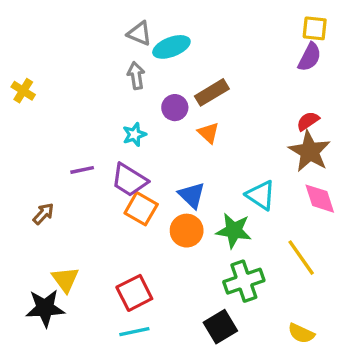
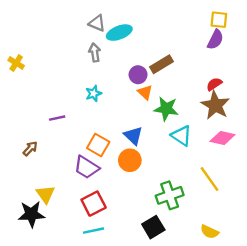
brown rectangle: (212, 92) -> (161, 64), moved
purple circle: (175, 108) -> (138, 75), moved
purple trapezoid: (129, 180) -> (86, 167), moved
pink diamond: (320, 199) -> (222, 138), turned -60
green star: (234, 231) -> (166, 109), moved

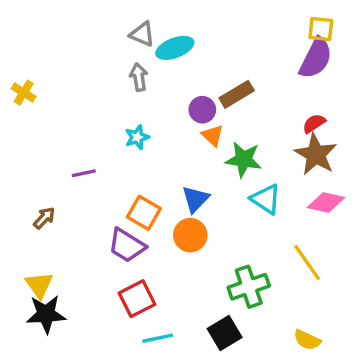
purple semicircle: (215, 40) -> (316, 58), size x1.4
blue triangle: (133, 136) -> (195, 199), turned 30
yellow triangle: (45, 194) -> (39, 285), moved
cyan line: (94, 231) -> (158, 338), moved

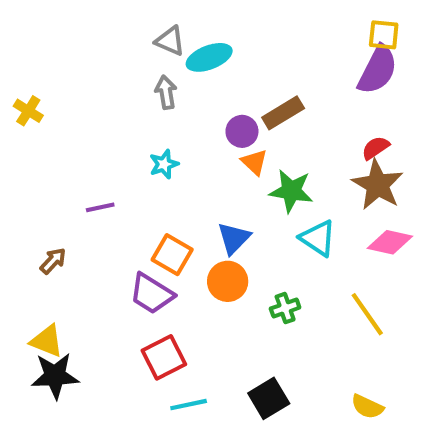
yellow triangle: (39, 285) -> (47, 341), turned -32
green cross: (249, 287) -> (285, 308), moved, size x0.6

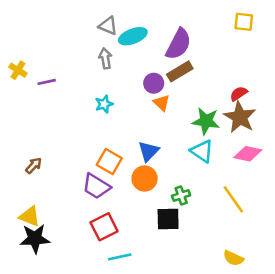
purple semicircle: (378, 70) -> (178, 44), moved
green star: (291, 191) -> (206, 121), moved
purple line: (100, 207) -> (47, 82), moved
black square: (269, 398) -> (168, 219), moved, turned 30

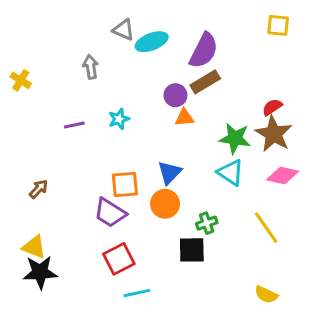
gray arrow: (105, 58) -> (91, 67), moved
purple line: (47, 82) -> (74, 125), moved
orange triangle: (162, 103) -> (184, 118), turned -48
orange square: (109, 162) -> (125, 184), turned -35

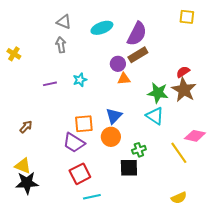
gray triangle: (123, 30) -> (64, 22), moved
pink diamond: (283, 176) -> (195, 136), moved
yellow semicircle: (266, 295) -> (179, 198), turned -49

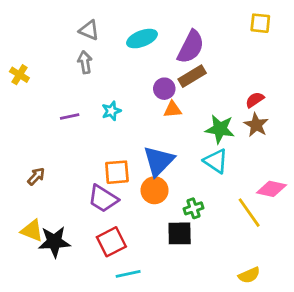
brown star: (184, 90) -> (256, 125), size x0.7
blue triangle: (114, 116) -> (159, 161), size x1.4
black star: (27, 183) -> (54, 242), moved

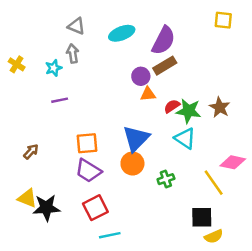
red semicircle: (255, 100) -> (172, 106), moved
cyan star: (111, 111) -> (54, 68), moved
orange square: (117, 172) -> (87, 143), moved
black square: (180, 233) -> (202, 217), moved

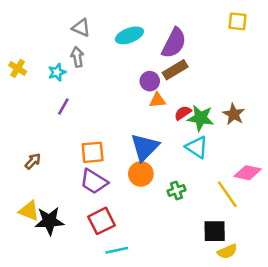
purple line: (60, 100) -> (63, 107), turned -49

